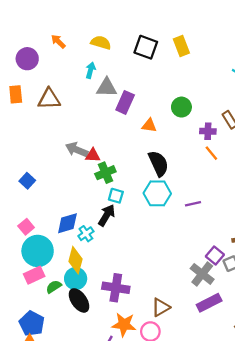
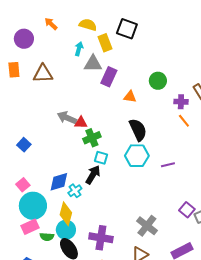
yellow rectangle: (181, 46) -> (105, 43), moved
gray cross: (202, 274) -> (147, 226), moved
green semicircle: (54, 287) -> (47, 237), turned -144

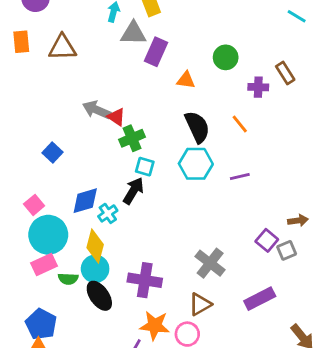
orange line: (184, 121) -> (240, 124), moved
red triangle: (81, 123) -> (116, 117), turned 32
blue square: (24, 145) -> (53, 152), moved

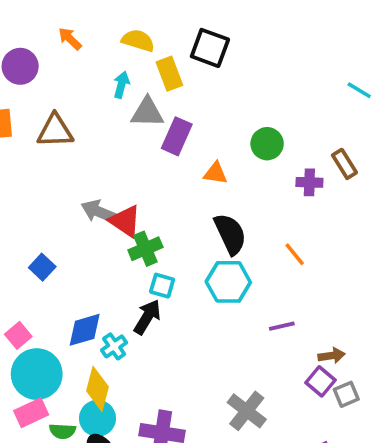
red triangle: (116, 117) -> (125, 221), size x1.4
orange line: (240, 124) -> (295, 254), moved
purple line: (240, 177) -> (282, 326), moved
brown arrow: (298, 221) -> (332, 356), moved

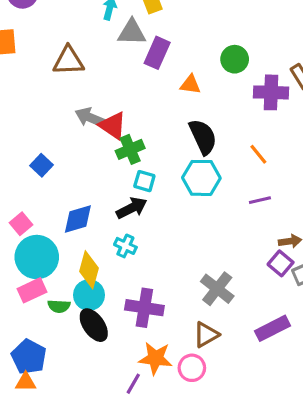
brown triangle: (55, 131) -> (68, 61), moved
purple cross: (309, 182) -> (271, 92), size x1.5
black arrow: (147, 317) -> (132, 208), turned 32
purple line: (282, 326) -> (260, 200), moved
cyan cross: (114, 346) -> (125, 246), moved, turned -30

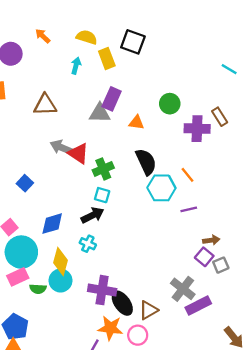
gray triangle: (132, 32) -> (100, 113), moved
green cross: (130, 149) -> (103, 169), moved
cyan hexagon: (201, 178) -> (161, 188), moved
gray cross: (217, 289) -> (183, 289), moved
black ellipse: (94, 325) -> (122, 303), moved

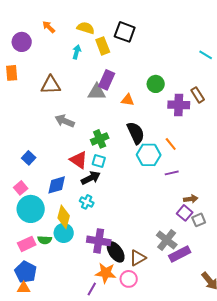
red triangle: (78, 153) -> (79, 160), moved
blue square: (25, 183) -> (29, 158), moved
pink rectangle: (18, 277) -> (27, 244), moved

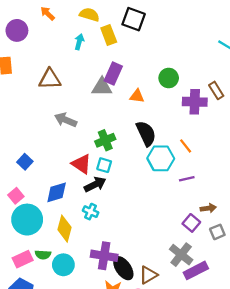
purple square: (185, 213) -> (191, 223), moved
cyan circle: (64, 233) -> (63, 265), moved

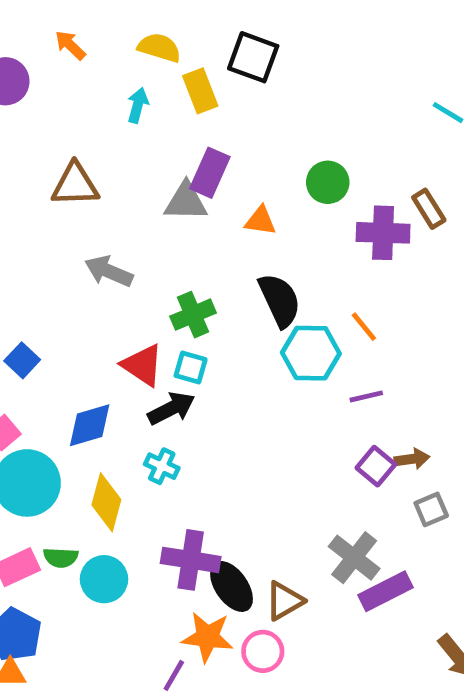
purple square: (191, 223) -> (376, 466), moved

